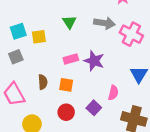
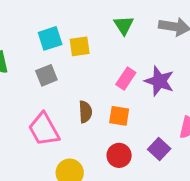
pink rectangle: (71, 59) -> (126, 79), turned -40

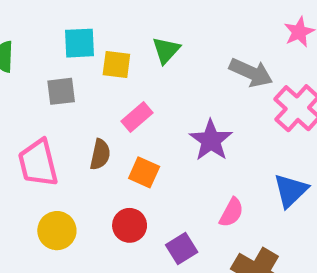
green triangle: (124, 25) -> (166, 50), moved
pink rectangle: (126, 79) -> (137, 117), moved
purple square: (159, 149) -> (182, 248), moved

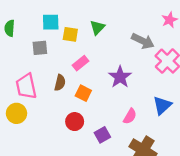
yellow circle: (57, 231) -> (16, 113), moved

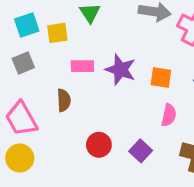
pink rectangle: (80, 63) -> (82, 66), turned 56
purple star: (120, 77) -> (120, 70), moved
orange square: (83, 93) -> (161, 77), moved

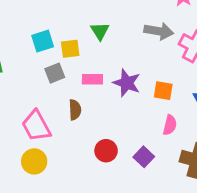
gray square: (23, 63) -> (55, 73), moved

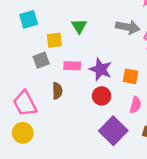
cyan square: (43, 41) -> (29, 19), moved
red circle: (106, 151) -> (102, 96), moved
purple square: (144, 157) -> (113, 131), size x1.6

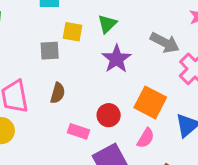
pink rectangle: (72, 66) -> (79, 131), moved
purple star: (101, 69) -> (116, 59), moved
orange square: (131, 76) -> (150, 102), size x1.5

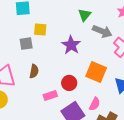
green triangle: (107, 24) -> (84, 15), moved
pink rectangle: (79, 131) -> (50, 96), turned -32
pink semicircle: (146, 138) -> (95, 104), moved

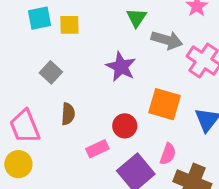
yellow square: (40, 30) -> (69, 25), moved
gray square: (26, 44) -> (51, 72), turned -32

